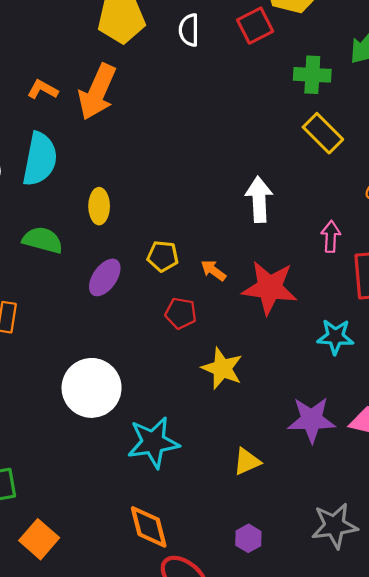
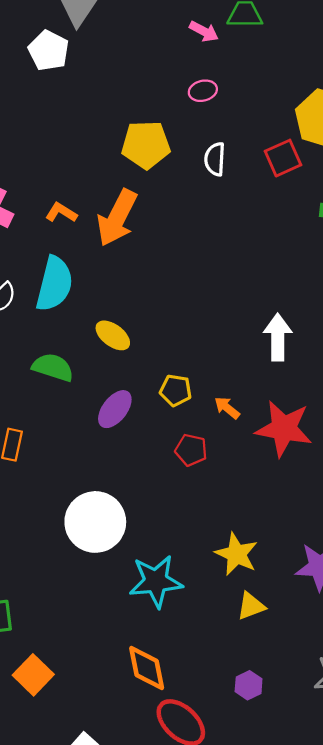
yellow ellipse: (99, 206) -> (113, 335), turned -56
yellow star: (222, 368) -> (237, 554), moved

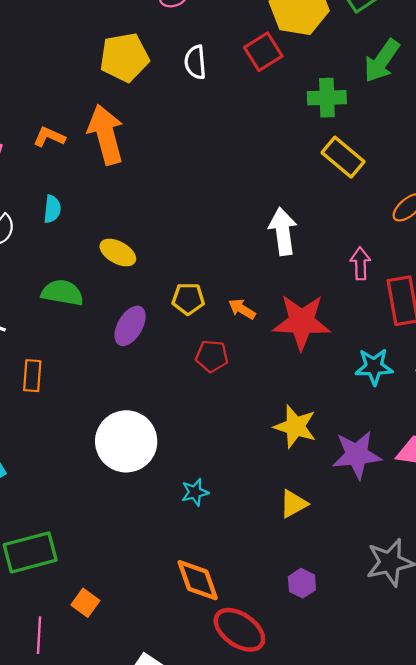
orange arrow: (117, 218) -> (106, 134), turned 146
cyan semicircle: (54, 284) -> (52, 209), size x0.5
yellow star: (237, 554) -> (295, 427), moved
cyan star: (156, 581) -> (195, 492), size x0.5
orange square: (33, 675) -> (85, 603), size x0.7

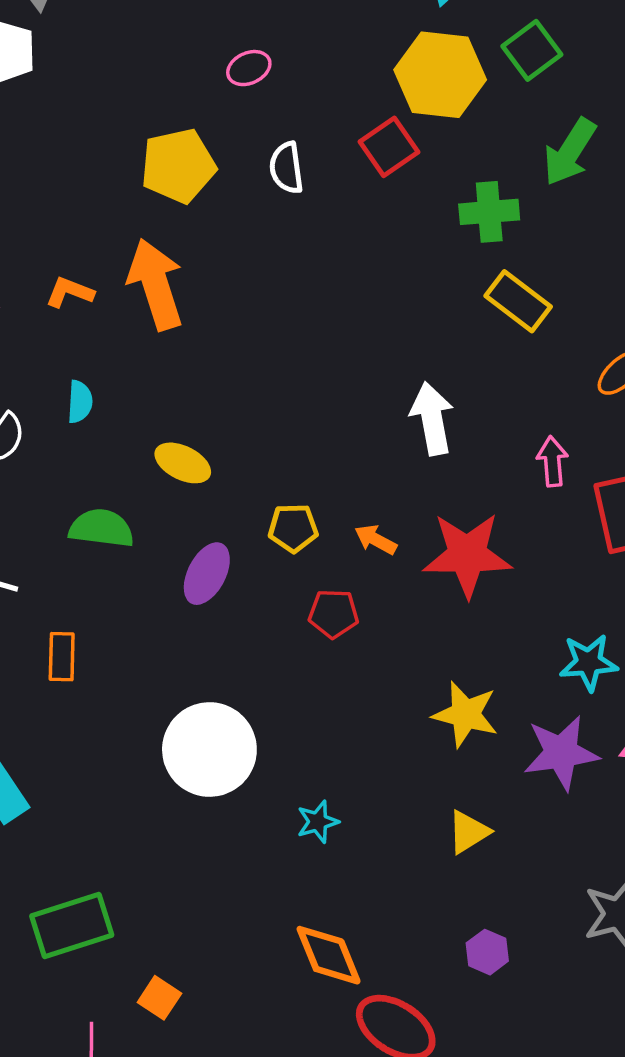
cyan star: (374, 367) -> (588, 662), moved

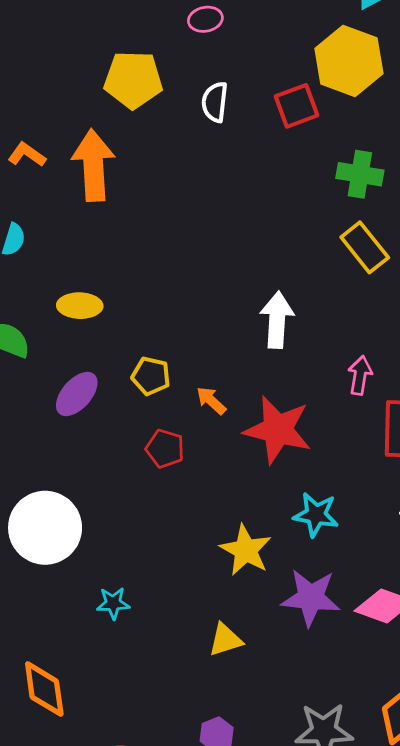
yellow ellipse: (183, 463) -> (80, 306), turned -39
cyan star: (588, 662) -> (316, 515), moved
orange diamond: (329, 955) -> (44, 689), moved

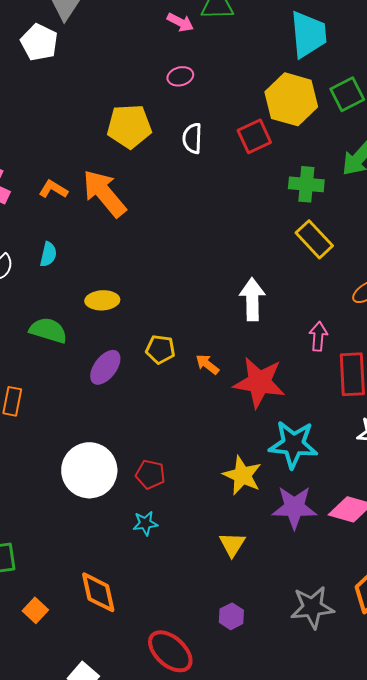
orange arrow: (93, 165) -> (104, 193), turned -32
red pentagon: (165, 449) -> (150, 474), moved
cyan star: (316, 515) -> (293, 444), size x1.4
yellow triangle: (225, 640) -> (232, 544), turned -36

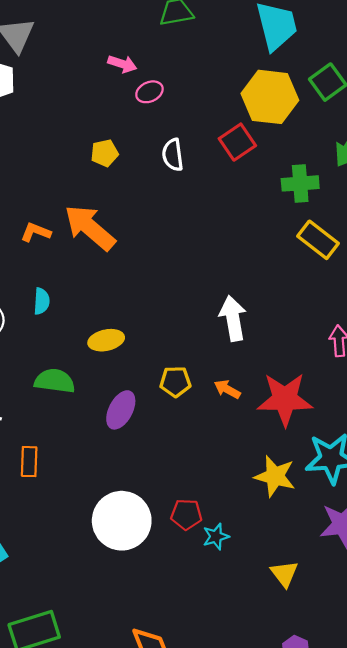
pink arrow: (180, 22) -> (122, 64), moved
yellow pentagon: (129, 126) -> (105, 153), size x0.6
white arrow: (252, 299) -> (233, 318), moved
yellow star: (242, 475) -> (275, 476), moved
cyan star: (145, 523) -> (216, 537), moved

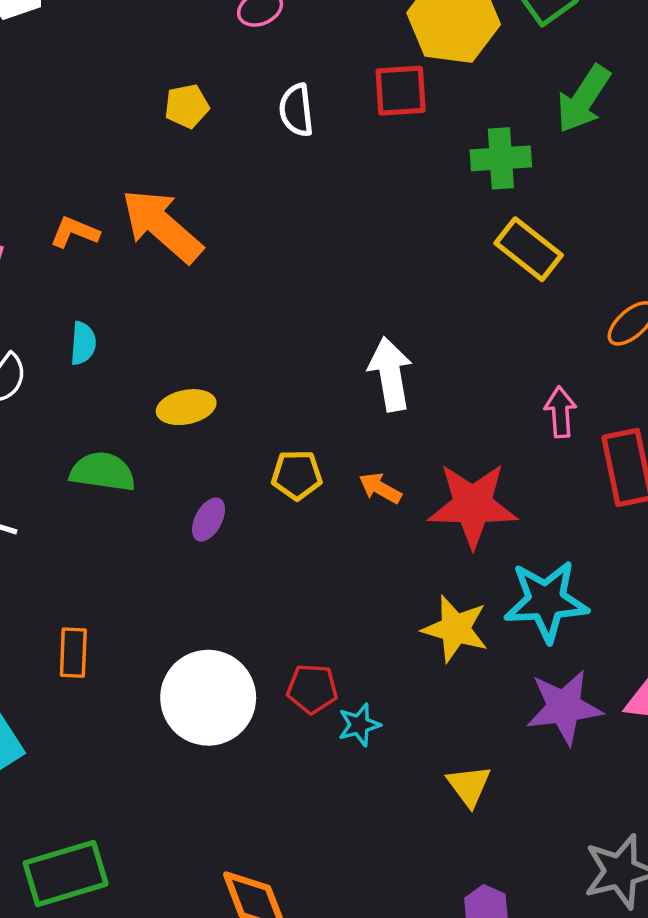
red square: (237, 142) -> (401, 91), turned 30
purple ellipse: (121, 410) -> (209, 520), size x0.7
orange rectangle: (29, 462) -> (73, 653), moved

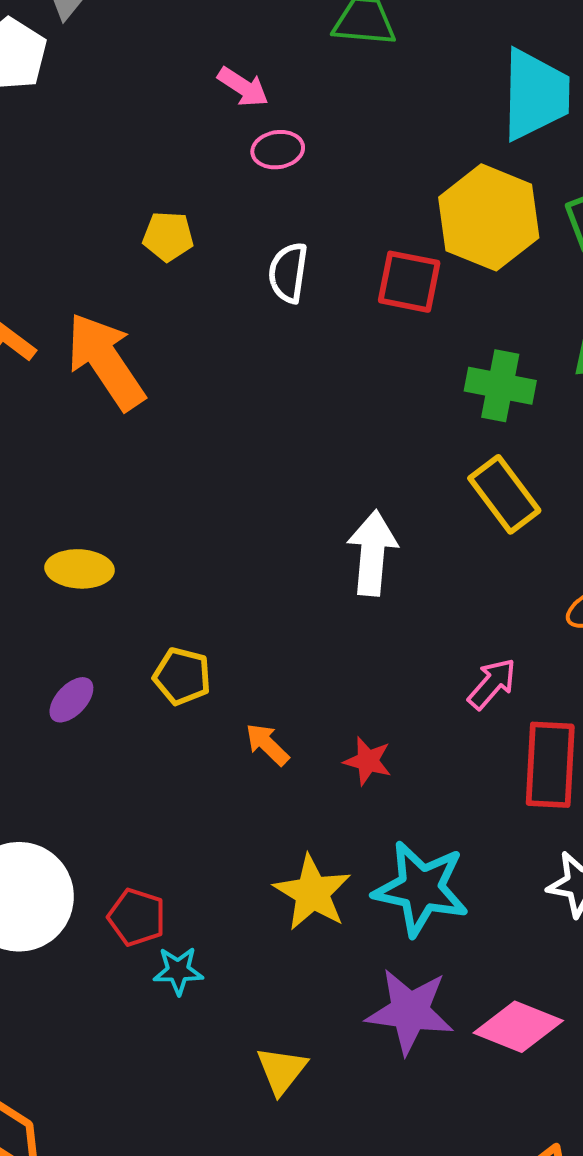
white arrow: (390, 374) -> (372, 553), moved
pink arrow: (560, 412) -> (492, 684), turned 30
orange arrow: (380, 488) -> (267, 744), moved
red star: (473, 505) -> (368, 761), size x0.5

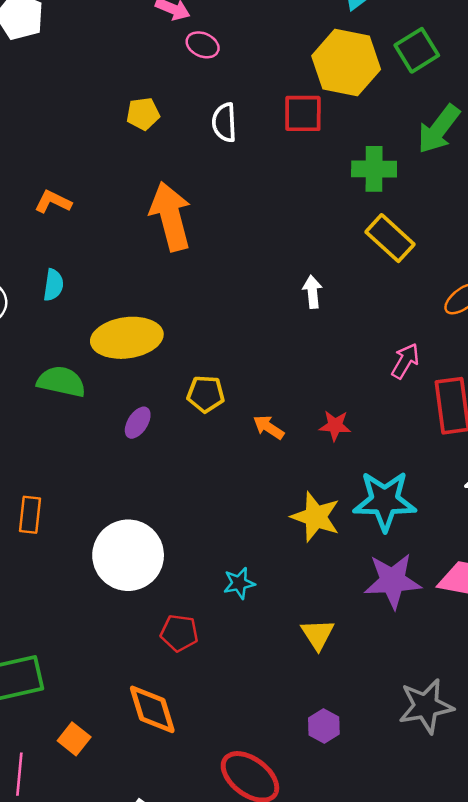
pink ellipse: (278, 150) -> (203, 45), turned 44
orange arrow: (106, 361) -> (171, 216), moved, turned 30
white arrow: (372, 553) -> (312, 292), size x0.6
yellow ellipse: (80, 569) -> (127, 338), size x1.6
red pentagon: (137, 917) -> (179, 633), moved

